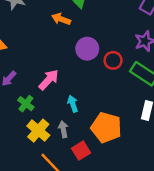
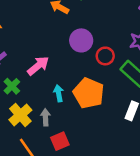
orange pentagon: (106, 127) -> (89, 93), moved

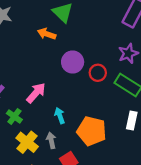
orange pentagon: (89, 93) -> (92, 131), moved

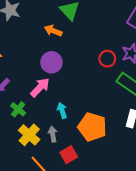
purple circle: (73, 62) -> (51, 62), moved
red circle: (98, 73) -> (107, 59), moved

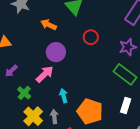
orange arrow: (53, 31) -> (49, 25), moved
red circle: (107, 59) -> (91, 37), moved

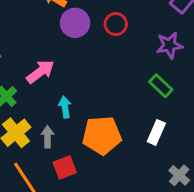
purple circle: (56, 52) -> (75, 23), moved
green rectangle: (125, 74) -> (161, 86), size x0.7
orange pentagon: (90, 111) -> (102, 135), turned -30

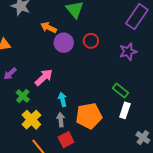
green rectangle: (161, 86) -> (121, 90), moved
gray arrow: (47, 137) -> (61, 120), moved

